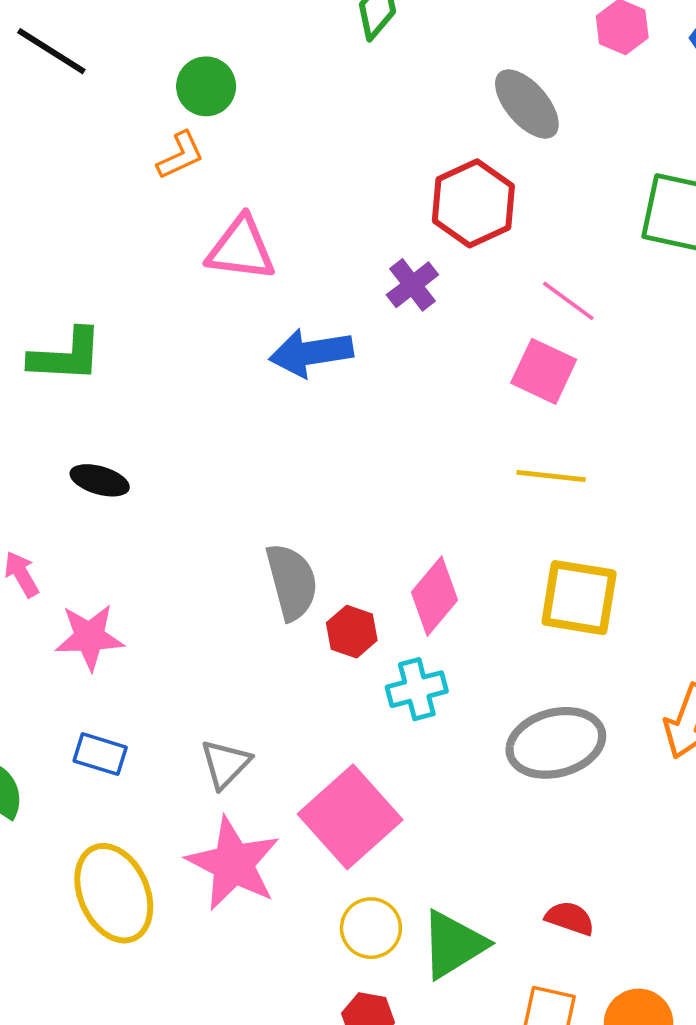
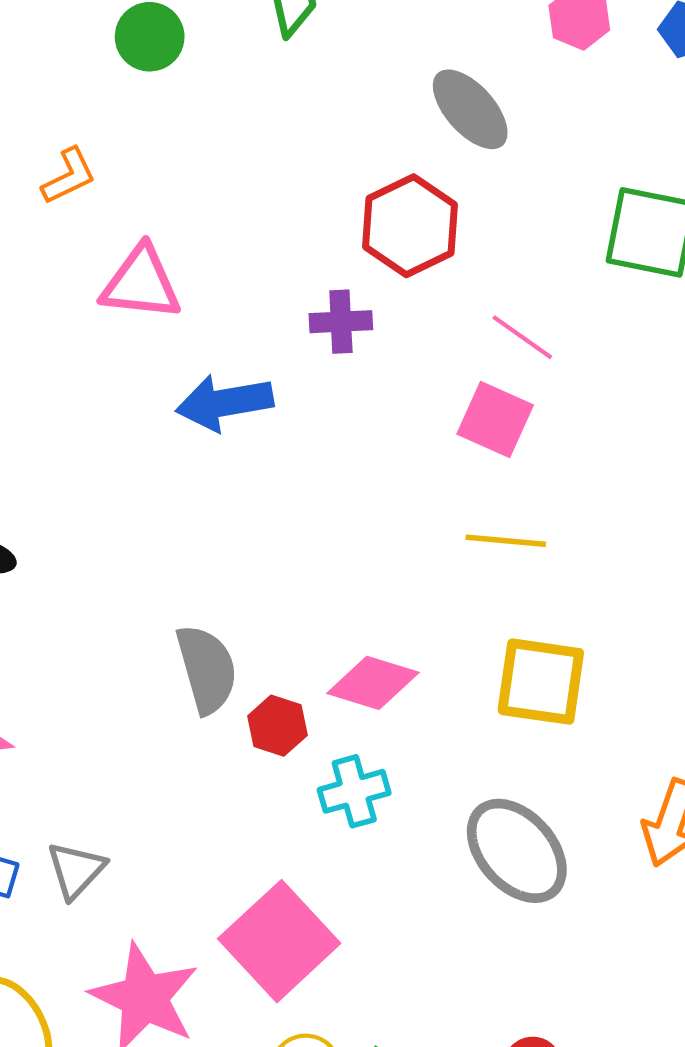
green circle: (206, 86) -> (150, 37), moved
purple cross: (412, 285) -> (341, 322), turned 36
pink diamond: (435, 596) -> (373, 683), turned 68
gray ellipse: (556, 743) -> (517, 851), turned 64
gray triangle: (225, 764) -> (76, 870), moved

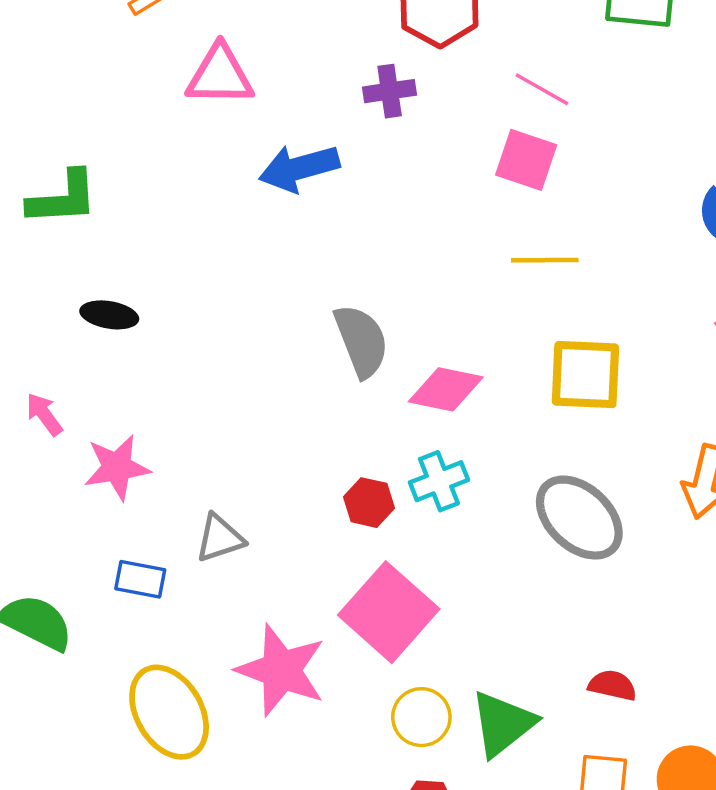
gray semicircle: (207, 669) -> (361, 341), moved
red hexagon: (277, 726) -> (369, 503), moved
gray triangle: (76, 870) -> (220, 538), moved, turned 34

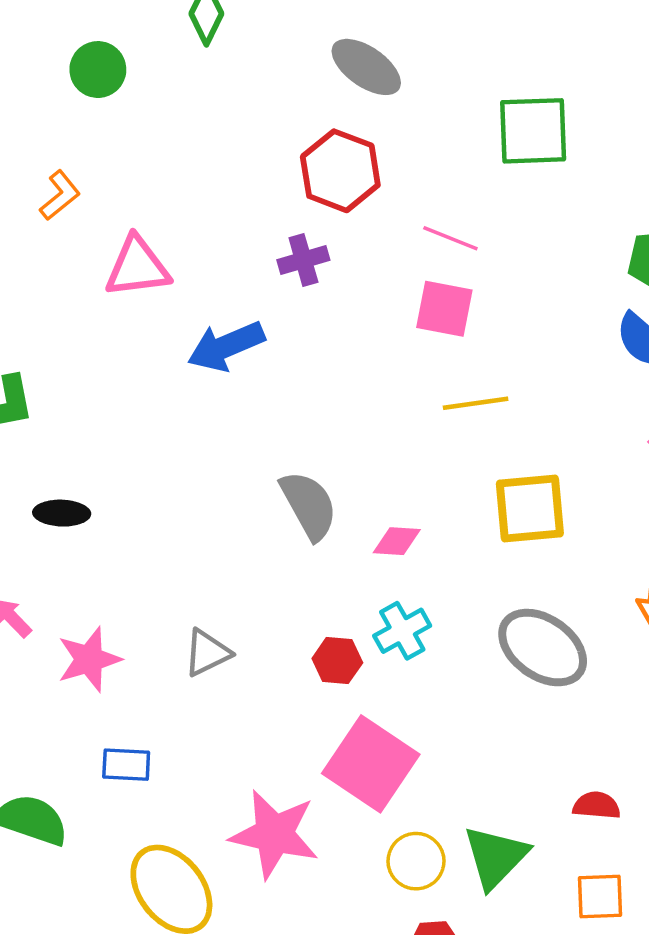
pink diamond: (446, 389) -> (397, 541), size x0.7
gray triangle: (220, 538) -> (207, 653), moved

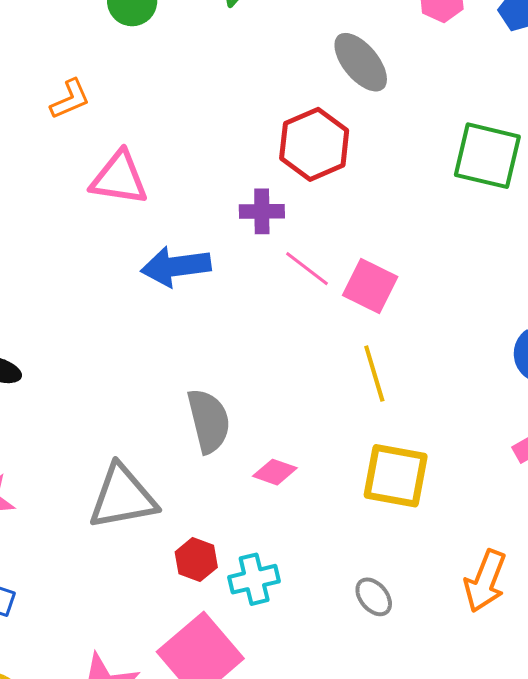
pink line: (450, 238) -> (307, 269), moved
yellow line: (476, 403) -> (374, 374), turned 66
cyan cross: (402, 631) -> (254, 579), moved
gray ellipse: (543, 648) -> (374, 597), size x0.5
gray triangle: (207, 653) -> (123, 497), moved, size x1.6

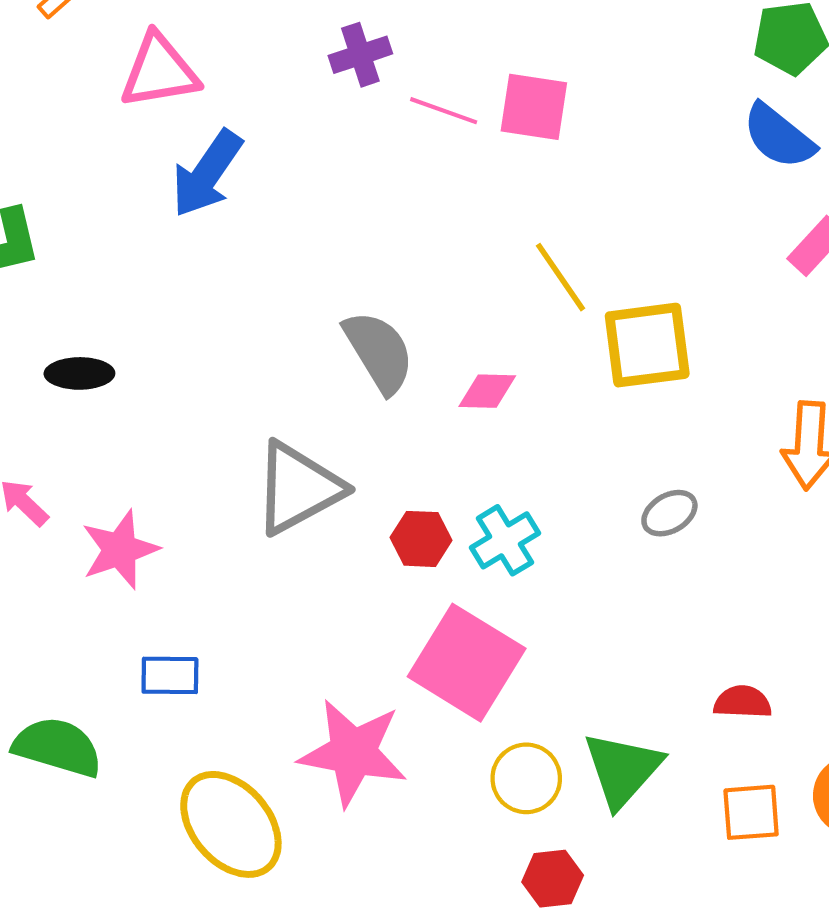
blue arrow: (176, 266) -> (207, 174), moved, turned -30
yellow line: (374, 374) -> (561, 277), moved
gray ellipse: (374, 597) -> (669, 513), turned -63

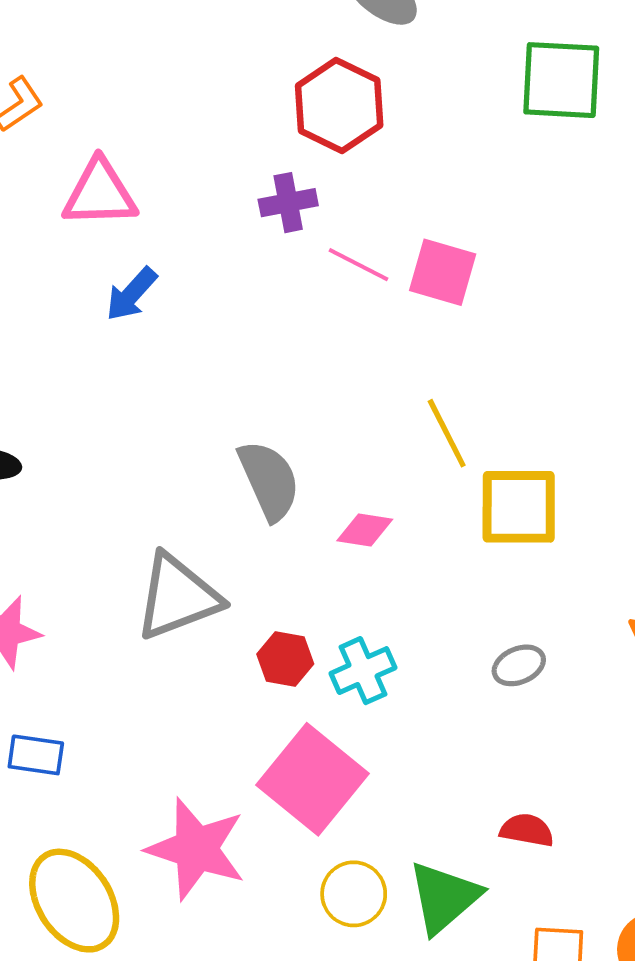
blue arrow: (207, 174) -> (131, 294), size x0.7
red semicircle: (743, 702) -> (527, 830), moved

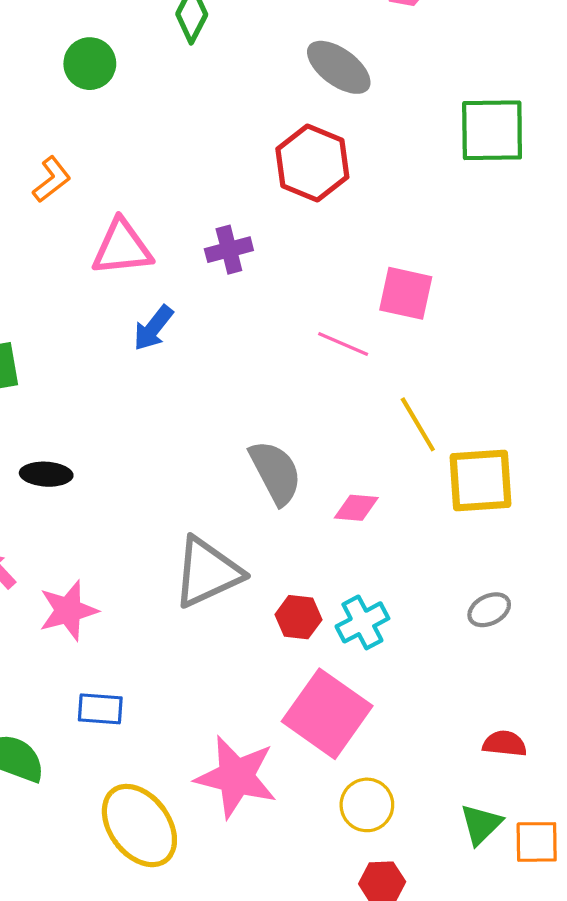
purple cross: (288, 203) -> (229, 250), moved
pink line: (359, 265) -> (343, 344), moved
green triangle: (444, 897) -> (481, 824), moved, size x0.7

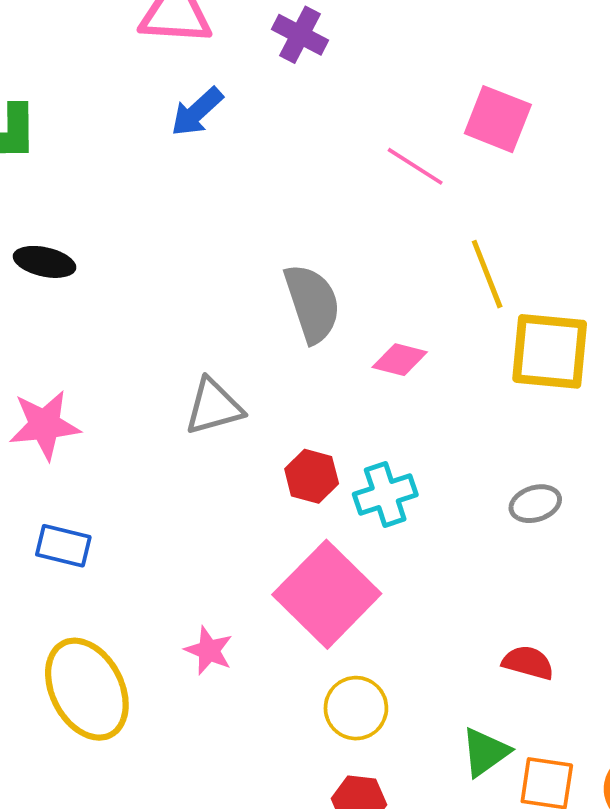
purple cross: (229, 250) -> (300, 35), turned 33
gray triangle: (207, 572) -> (214, 407), size x0.7
pink star: (236, 777) -> (209, 651), size x0.5

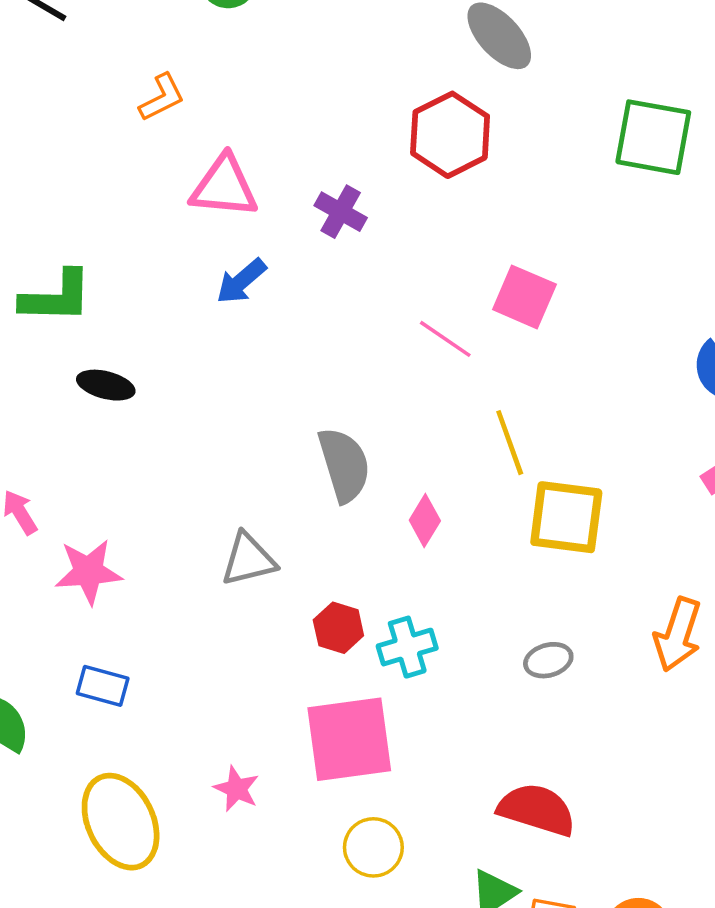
black ellipse: (45, 262) -> (106, 385), moved
pink diamond: (400, 360) -> (425, 521), turned -75
pink square: (327, 594) -> (349, 739), turned 36
red semicircle: (528, 663) -> (537, 810), size x1.6

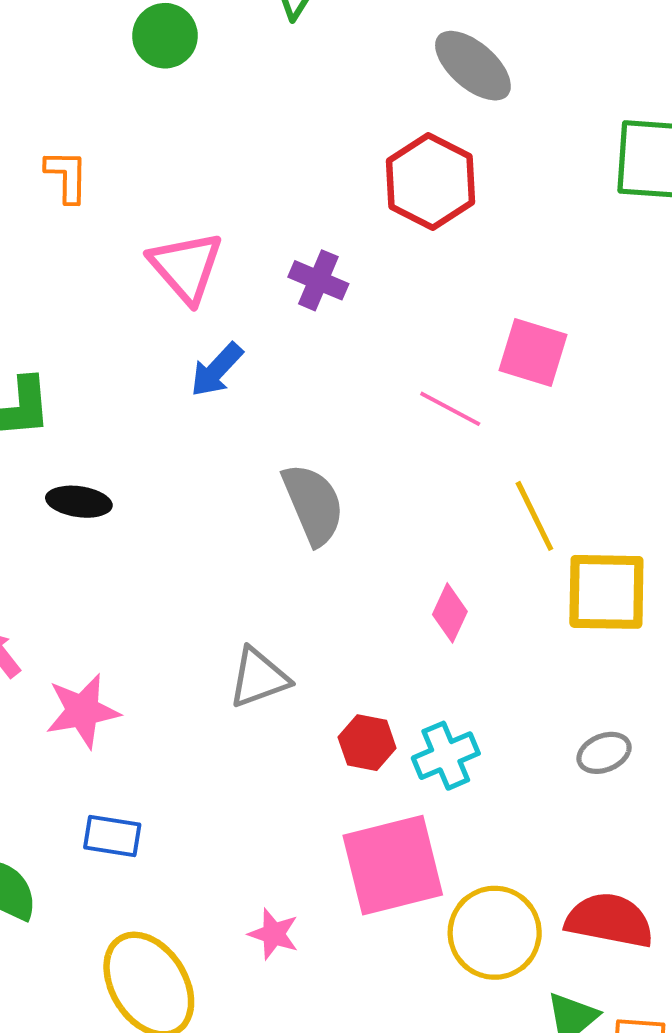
orange L-shape: (162, 97) -> (67, 176), moved, turned -56
pink triangle: (224, 187) -> (186, 267), turned 50
gray semicircle: (344, 465) -> (313, 504), moved
yellow circle: (373, 847) -> (495, 933), moved, size x1.4

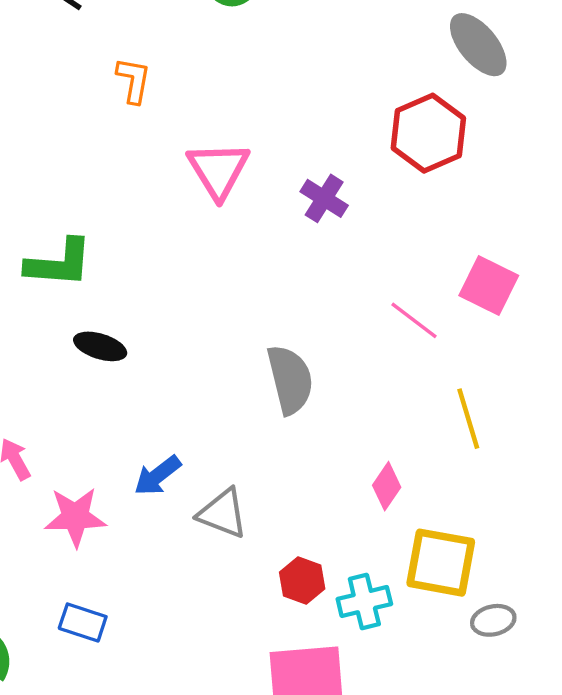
blue arrow: (217, 370) -> (157, 476), moved
yellow square: (606, 592) -> (441, 563), moved
gray triangle: (259, 678) -> (223, 513), turned 32

